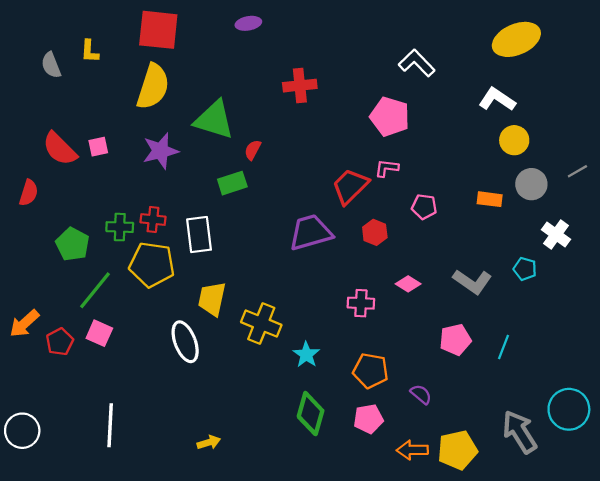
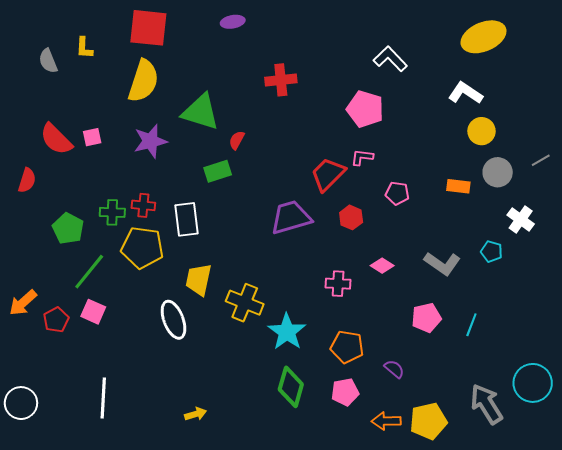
cyan star: (306, 355) -> (287, 332), size x1.5

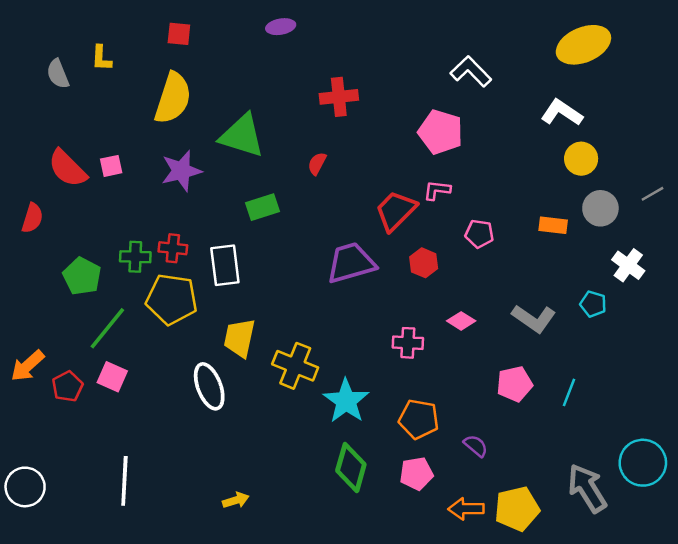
red square: (148, 28) -> (179, 34), size x0.5
red semicircle: (237, 140) -> (317, 164), moved

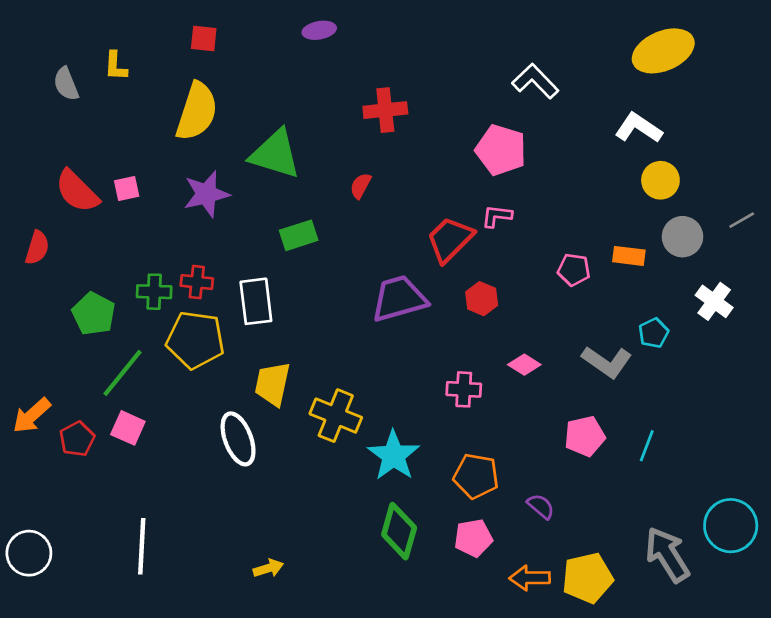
pink pentagon: (479, 234) -> (574, 270), moved
cyan pentagon: (593, 304) -> (654, 333), moved, turned 30

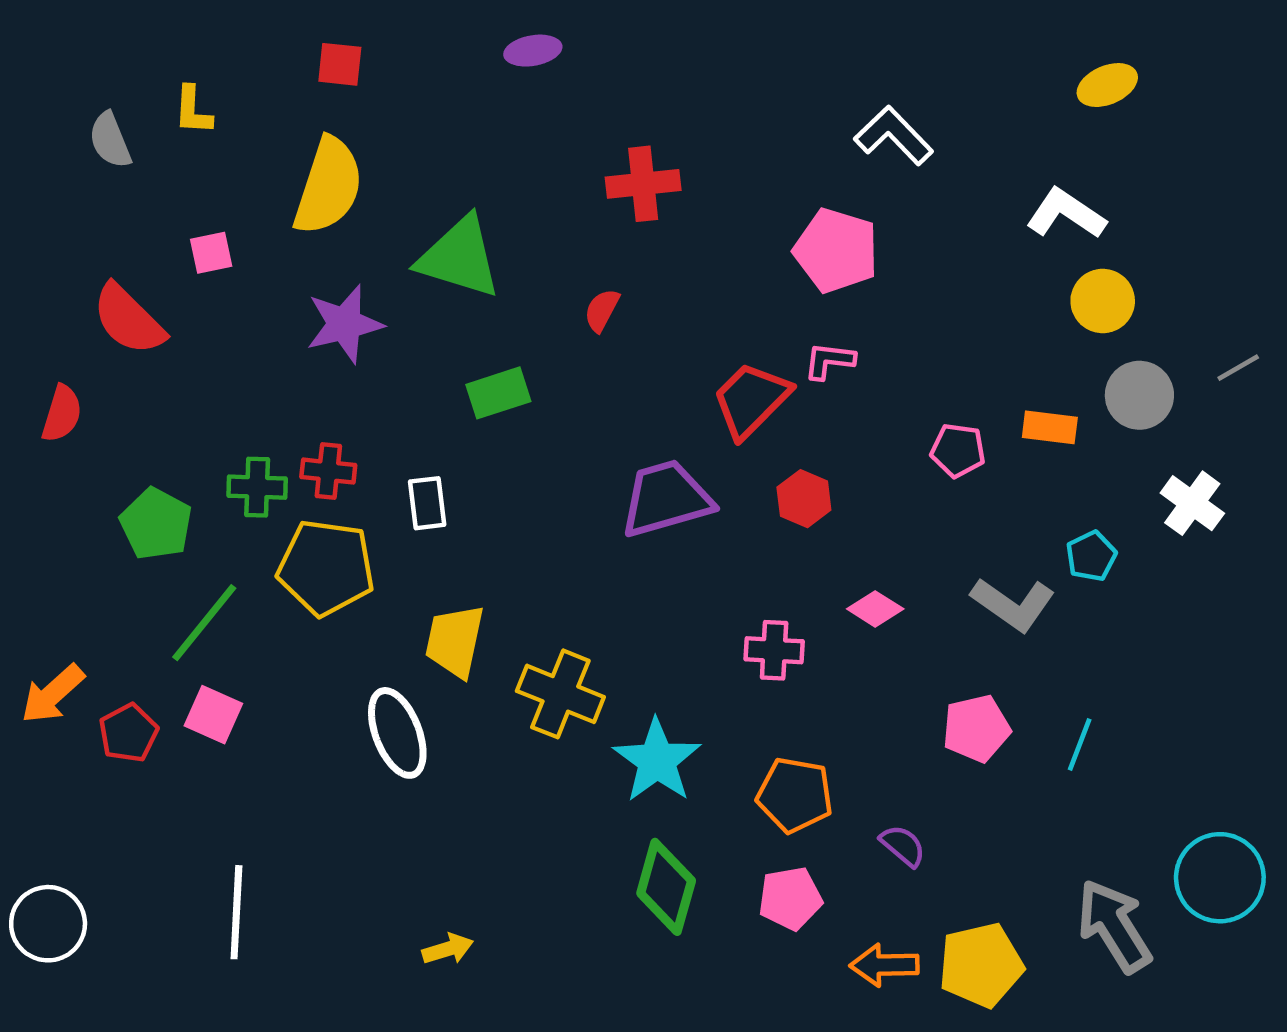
yellow ellipse: (663, 51) -> (1107, 85), size x0.6
pink square: (127, 189) -> (211, 253), moved
white rectangle: (256, 301) -> (427, 503), size x0.7

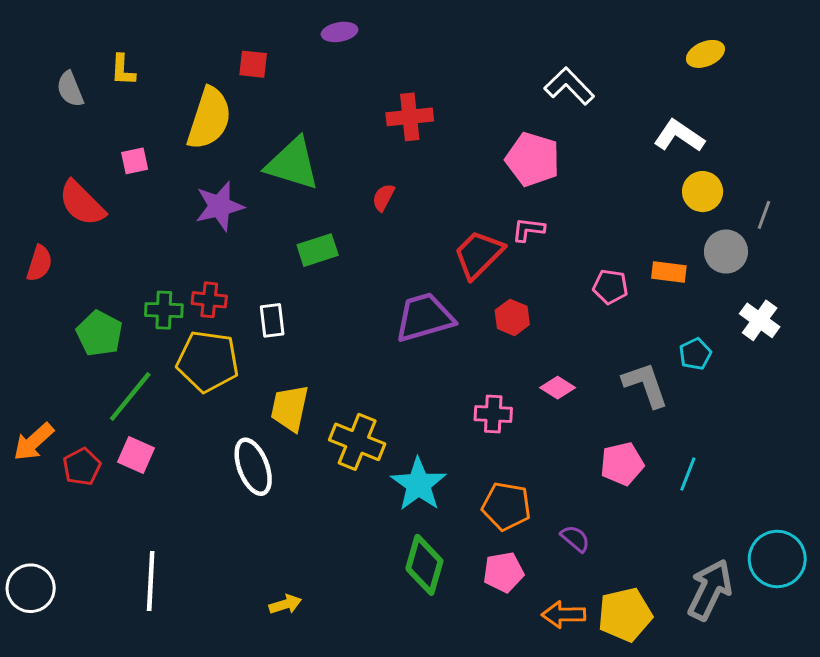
red square: (340, 64) -> (253, 64), moved
gray line: (1238, 368) -> (764, 215), moved, turned -40
gray L-shape: (1013, 604) -> (645, 385), turned -144
gray arrow: (1114, 926) -> (710, 590), turned 58

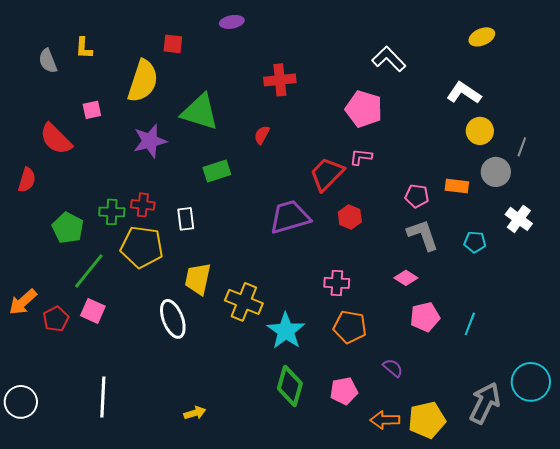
cyan pentagon: (695, 354) -> (475, 242), turned 30
gray L-shape: (645, 385) -> (423, 235), moved
pink diamond: (558, 388) -> (406, 278), moved
orange pentagon: (506, 506) -> (350, 327), moved

